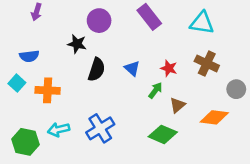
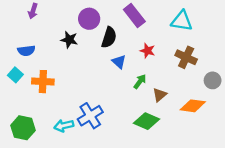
red star: (169, 68) -> (148, 51), moved
black semicircle: (97, 70) -> (109, 37), moved
cyan arrow: (59, 130) -> (64, 126), moved

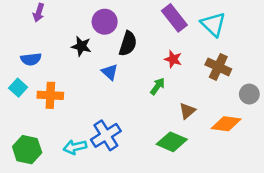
purple rectangle: (134, 15) -> (174, 18), moved
cyan triangle: (182, 21) -> (213, 24), turned 35
blue triangle: (119, 62) -> (110, 72), moved
green arrow: (140, 82) -> (158, 86), moved

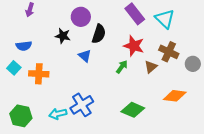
red star: (173, 59) -> (134, 46), size x1.5
gray circle: (249, 94) -> (193, 64), moved
brown triangle: (187, 111) -> (151, 67), moved

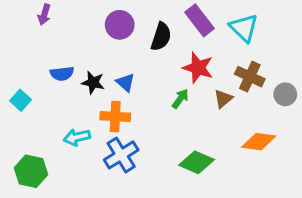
black semicircle: (99, 34) -> (161, 37), moved
black star: (63, 36) -> (93, 82), moved
blue semicircle: (24, 46) -> (62, 74), moved
orange cross: (39, 74) -> (115, 117), moved
cyan arrow: (58, 114) -> (77, 137), moved

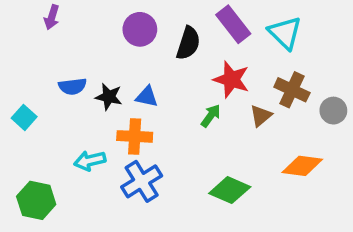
blue triangle: (126, 82) -> (147, 97), turned -30

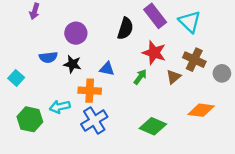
purple circle: (140, 29) -> (76, 33), moved
blue triangle: (147, 97) -> (107, 69), moved
green hexagon: (36, 200) -> (30, 119), moved

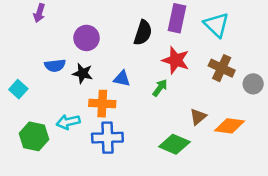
purple rectangle: (155, 16) -> (177, 18), turned 50
brown triangle: (174, 77) -> (198, 117), moved
blue cross: (94, 121) -> (107, 138), turned 30

